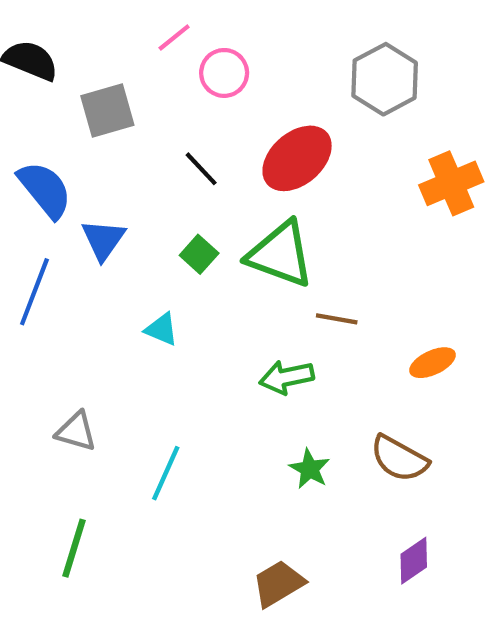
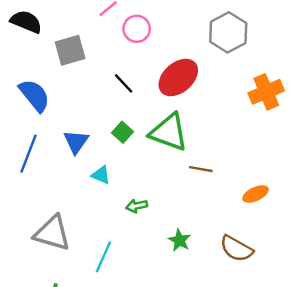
blue triangle: (103, 240) -> (76, 142), moved
green arrow: (287, 377) -> (137, 206), moved, size x0.7
gray triangle: (76, 431) -> (52, 233), size x1.6
green star: (310, 469) -> (179, 240), moved

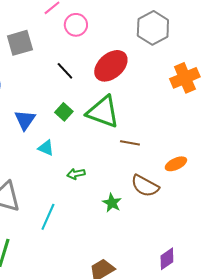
brown semicircle: (236, 249) -> (145, 186), moved

